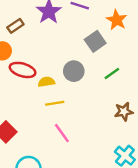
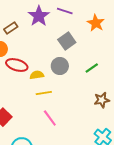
gray square: (95, 41) -> (67, 41), moved

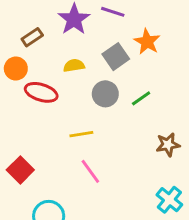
orange star: (96, 23) -> (147, 42), moved
green line: (92, 68) -> (141, 98), moved
yellow semicircle: (37, 75) -> (74, 66), moved

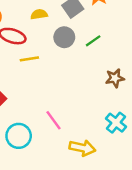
yellow line: (81, 134) -> (29, 59), moved
pink line: (90, 171) -> (53, 120), moved

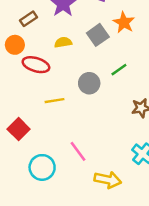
gray circle: (64, 37) -> (89, 83), moved
yellow line: (29, 59) -> (54, 101), moved

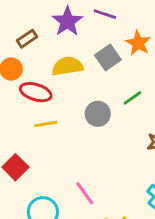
yellow semicircle: (63, 42) -> (67, 66), size x1.5
yellow line: (54, 101) -> (46, 124), moved

